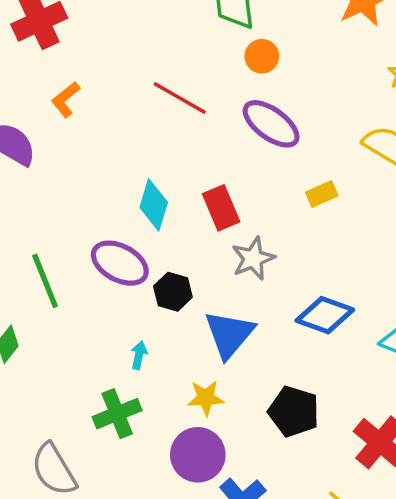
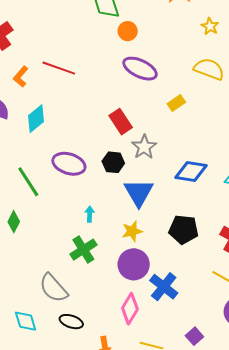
red line: (180, 98) -> (59, 68), moved
cyan diamond: (154, 205) -> (36, 119), moved, turned 44
black hexagon: (173, 292) -> (113, 162), moved

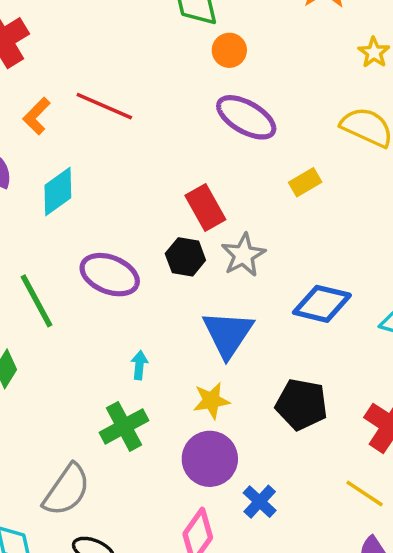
black hexagon: (113, 162) -> (185, 257), moved
blue cross: (164, 287) -> (260, 502), size x0.7
gray semicircle: (53, 288) -> (67, 490), turned -108

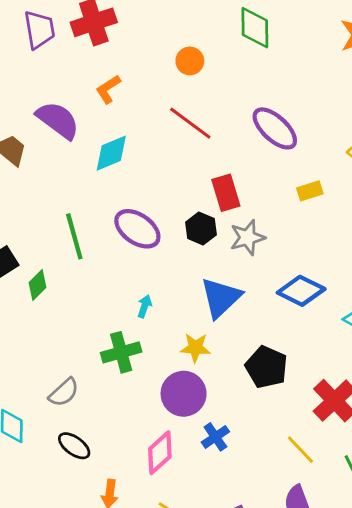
orange circle: (229, 50) -> (190, 61), moved
red line: (104, 106) -> (190, 123), moved
gray semicircle: (67, 490) -> (64, 392), size x0.7

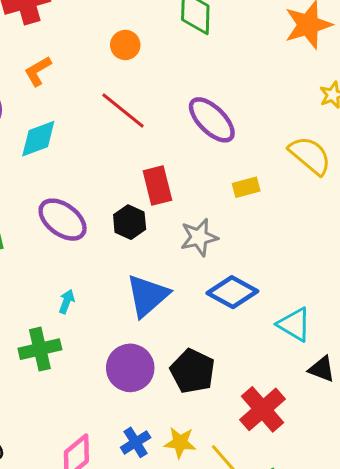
gray star: (247, 238) -> (199, 237), moved
yellow star: (195, 348) -> (180, 443), moved
purple circle: (184, 394) -> (130, 368), moved

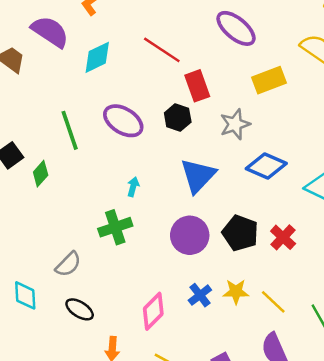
red line: (123, 111) -> (162, 50), moved
yellow rectangle: (246, 187) -> (269, 80), size x1.5
red cross: (263, 409) -> (283, 237), moved, size x0.7

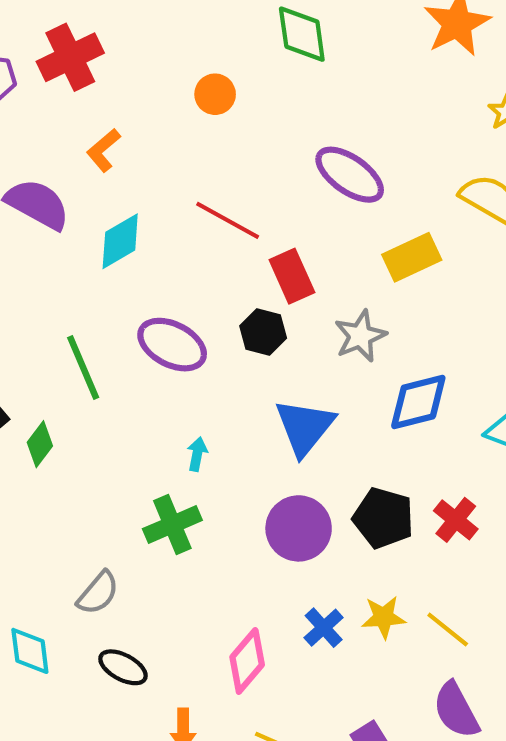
blue diamond: (266, 166) -> (418, 402), turned -33

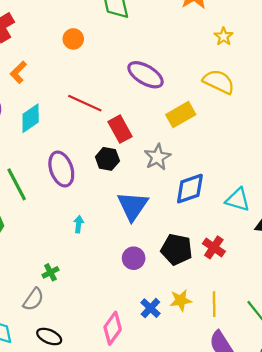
purple ellipse: (172, 345) -> (61, 169), turned 48
green cross: (172, 525) -> (50, 272), moved, size x0.6
purple circle: (299, 528) -> (134, 258), size x0.7
yellow line: (448, 630) -> (214, 304), turned 55

